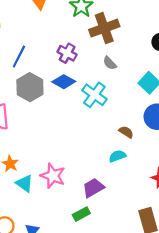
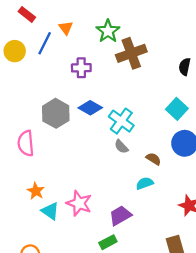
purple cross: (67, 53) -> (81, 68), moved, turned -30
blue line: (19, 57) -> (45, 43), moved
gray semicircle: (110, 63) -> (121, 147), moved

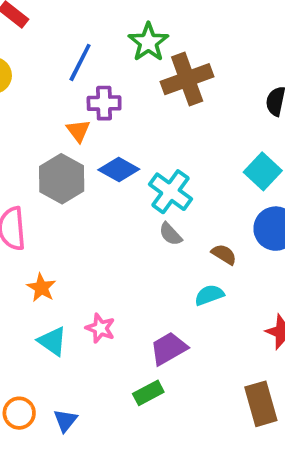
orange triangle: (66, 28) -> (78, 131), moved
blue line: (45, 43) -> (80, 62), moved
orange star: (36, 191) -> (41, 288), moved
pink star: (79, 203) -> (100, 328), size x0.7

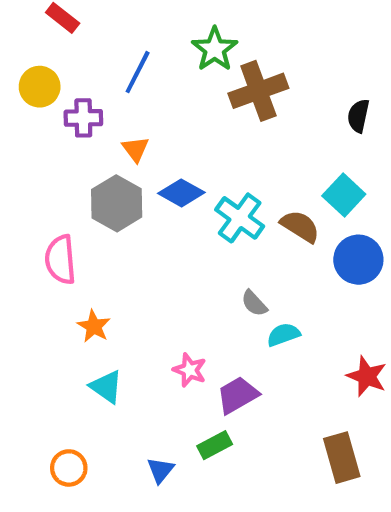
purple cross: (104, 103) -> (83, 118), moved
gray semicircle: (170, 234) -> (254, 303), moved
brown semicircle: (224, 254) -> (300, 226), moved, size x1.4
pink star: (100, 328) -> (190, 370), moved
blue triangle: (65, 420) -> (160, 470), moved

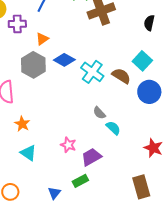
orange triangle: (135, 149) -> (42, 39), turned 32
cyan semicircle: (283, 335) -> (113, 128), turned 63

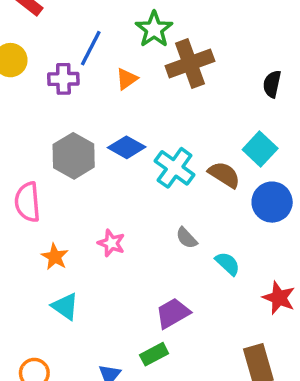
purple cross: (17, 24) -> (63, 79), moved
orange triangle: (42, 39) -> (127, 79), moved
cyan semicircle: (113, 128) -> (228, 264), moved
pink star: (68, 145) -> (111, 243), moved

